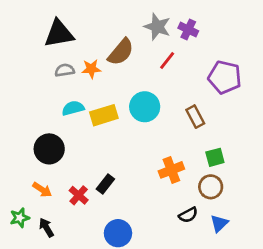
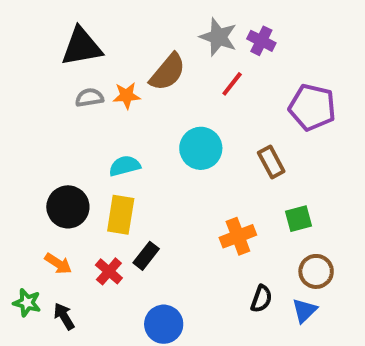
cyan semicircle: (73, 108) -> (125, 166), moved
yellow rectangle: (104, 115) -> (121, 215), moved, turned -64
brown circle: (211, 187) -> (316, 271), moved
black semicircle: (188, 215) -> (261, 299), turned -42
green star: (20, 218) -> (27, 303), turned 30

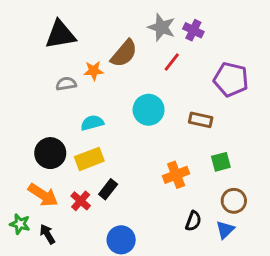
gray semicircle: (89, 98) -> (66, 84), moved
brown rectangle: (271, 162) -> (201, 120), turned -50
yellow rectangle: (121, 215) -> (89, 159), turned 60
orange arrow: (58, 264) -> (43, 195), size x1.5

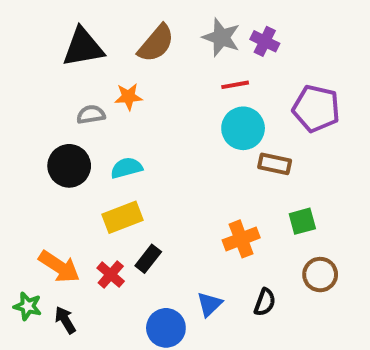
brown semicircle: (124, 53) -> (156, 43), moved
red line: (172, 62) -> (235, 85), turned 42
cyan circle: (149, 110) -> (243, 128), moved
black circle: (50, 153) -> (69, 166), moved
blue triangle: (225, 230) -> (209, 304), moved

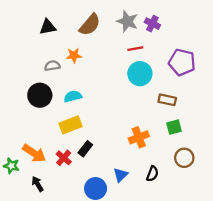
black triangle: (83, 47) -> (48, 27), size x0.7
brown rectangle: (275, 164) -> (167, 100), moved
green star: (28, 306) -> (11, 166), moved

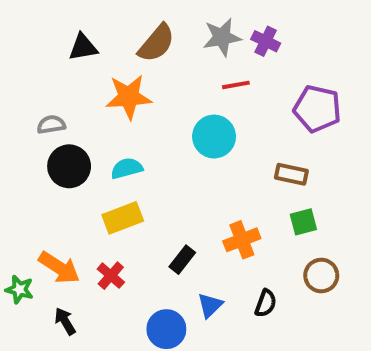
gray star: (127, 21) -> (222, 37), turned -30
orange star: (74, 55) -> (129, 97), size x1.6
gray semicircle: (52, 66) -> (51, 125), moved
cyan circle: (140, 74) -> (214, 137), moved
black rectangle: (85, 149) -> (182, 260), moved

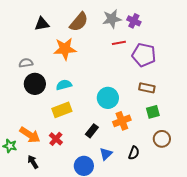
purple pentagon: (317, 109) -> (144, 55), moved
cyan circle: (214, 137) -> (108, 98), moved

